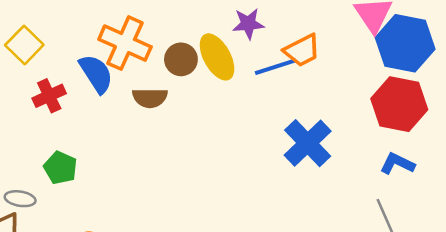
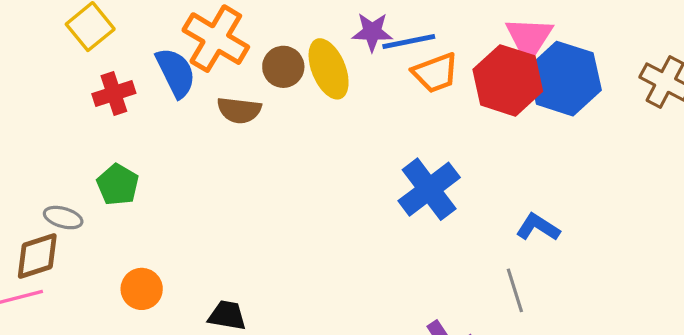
blue line: (275, 67) -> (409, 41), moved
red hexagon: (399, 104) -> (508, 80), moved

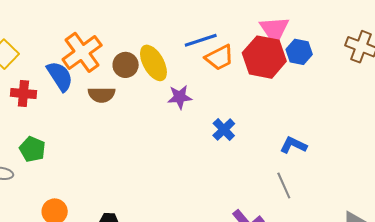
purple star: (372, 32) -> (180, 97), moved
orange cross: (216, 39) -> (82, 52), turned 30
blue hexagon: (565, 79) -> (299, 52), size x0.6
red cross: (114, 93) -> (23, 93), turned 30
blue cross: (429, 189) -> (224, 130), size x0.6

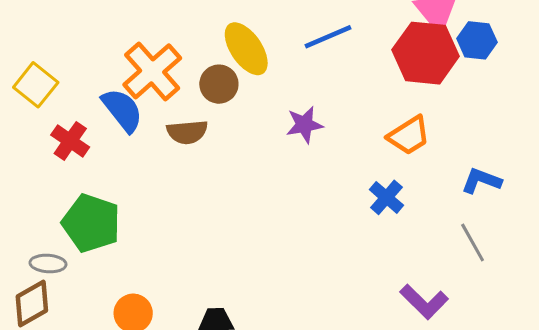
orange trapezoid: (219, 58) -> (409, 135), moved
yellow ellipse: (153, 63) -> (246, 49), moved
red cross: (23, 93) -> (70, 141), turned 35
blue cross: (224, 130) -> (386, 197), moved
green pentagon: (32, 149) -> (91, 223), size x1.5

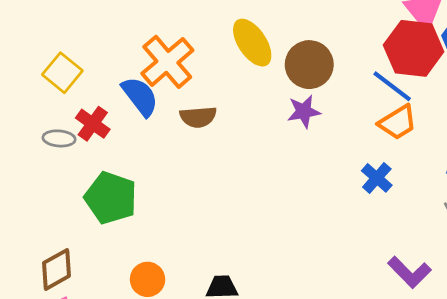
blue line: (328, 37) -> (392, 86), moved, turned 60
brown circle: (219, 84) -> (309, 65), moved, size x1.4
gray ellipse: (48, 264) -> (59, 138), moved

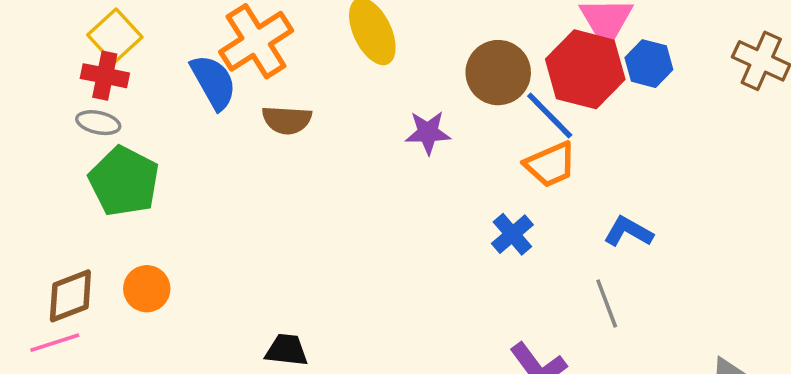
brown circle: (309, 65) -> (498, 73), moved
red cross: (93, 124) -> (105, 76), moved, turned -32
green pentagon: (111, 198) -> (124, 181), moved
orange circle: (148, 279) -> (147, 289), moved

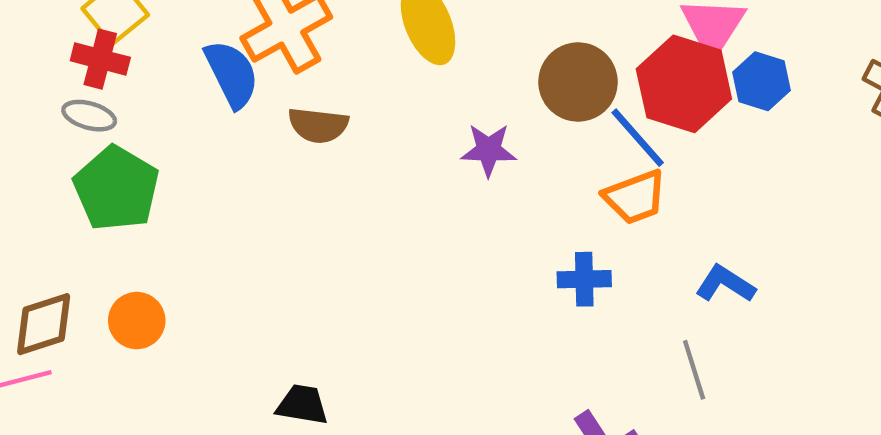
blue cross: (512, 234) -> (584, 279), turned 36

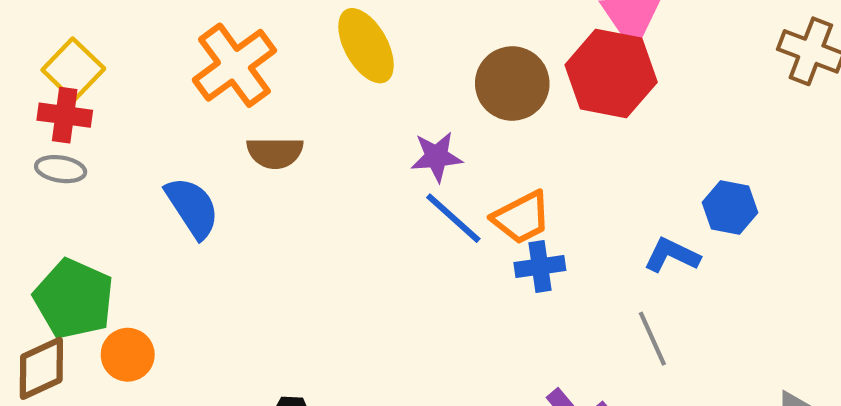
blue semicircle: (232, 74) -> (192, 207), moved
blue hexagon: (762, 81) -> (730, 207), moved
blue line: (638, 138) -> (453, 218), moved
green pentagon: (116, 189) -> (74, 299), moved
orange trapezoid: (635, 197) -> (522, 218), moved

